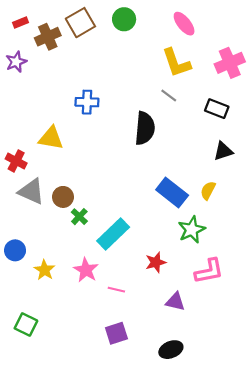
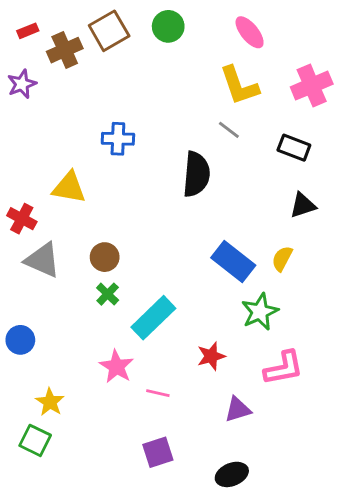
brown circle: (63, 197) -> (105, 257), moved
yellow star: (44, 270) -> (50, 402), moved
purple triangle: (175, 302) -> (238, 409), turned -30

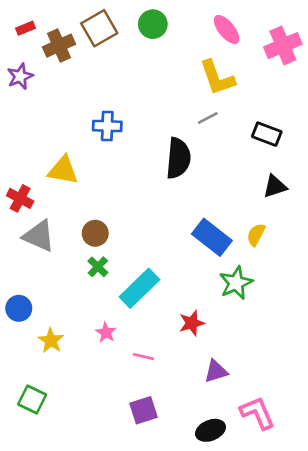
pink cross: (312, 86) -> (283, 46), moved
gray line: (229, 130) -> (208, 118), turned -65
pink star: (116, 366) -> (106, 332), size x0.7
pink L-shape: (284, 368) -> (257, 413), moved, turned -102
yellow star: (50, 402) -> (51, 341), moved

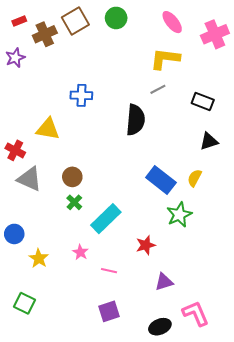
yellow L-shape: (217, 78) -> (165, 59), turned 116

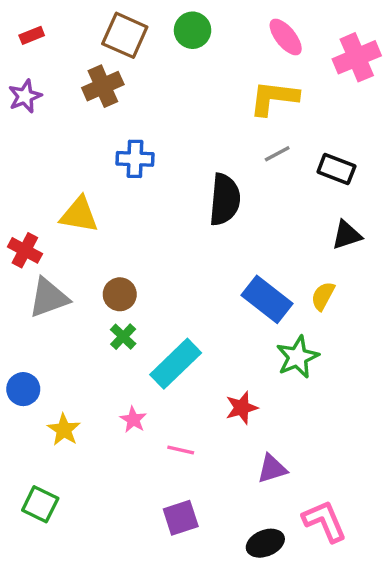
brown square: (75, 21) -> (125, 35), turned -36
brown cross: (45, 34) -> (103, 86), moved
gray line: (158, 89) -> (277, 154), moved
gray triangle: (30, 179) -> (49, 298), turned -44

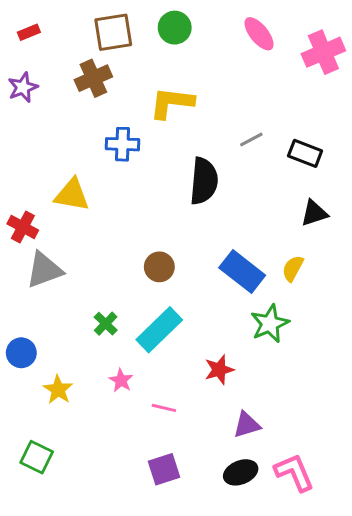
brown square: (125, 35) -> (113, 32), turned -33
yellow L-shape: (274, 98) -> (172, 103), moved
brown circle: (120, 294) -> (159, 267), moved
green cross: (123, 337) -> (106, 324), moved
black ellipse: (265, 543) -> (241, 472), moved

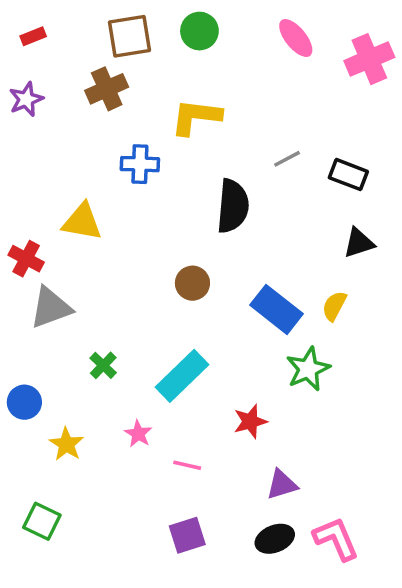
brown circle: (159, 267) -> (192, 283), moved
green cross: (106, 324) -> (103, 365), moved

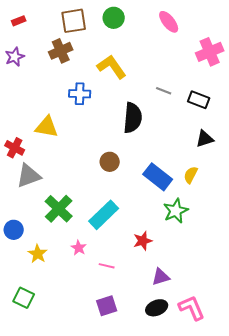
pink cross: (369, 59) -> (210, 52), moved
yellow L-shape: (196, 117) -> (112, 67), turned 48
gray line: (287, 159) -> (164, 91), turned 49
green cross: (103, 365) -> (59, 209), size x1.8

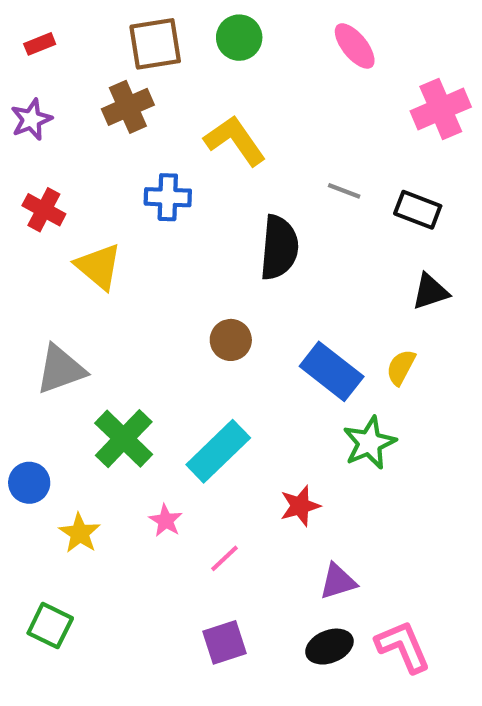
yellow triangle: (47, 127) -> (98, 266), turned 30
red cross: (15, 148) -> (44, 210), moved
pink line: (107, 266) -> (224, 558), turned -56

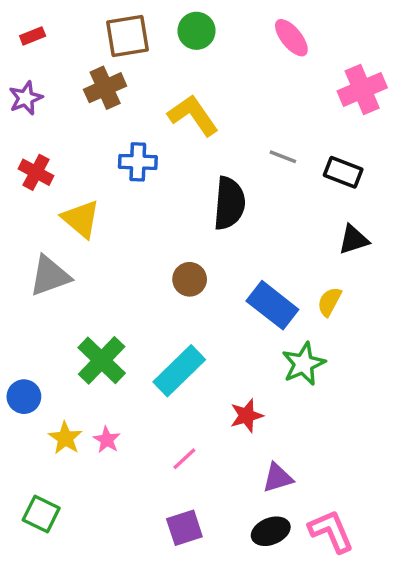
gray triangle: (61, 369) -> (50, 276), moved
pink star: (166, 521) -> (107, 440), moved

